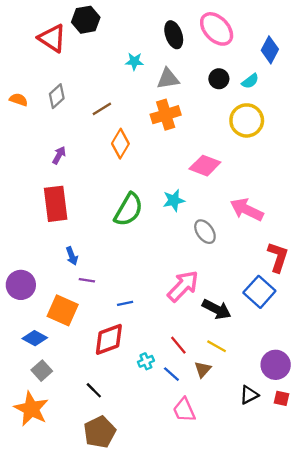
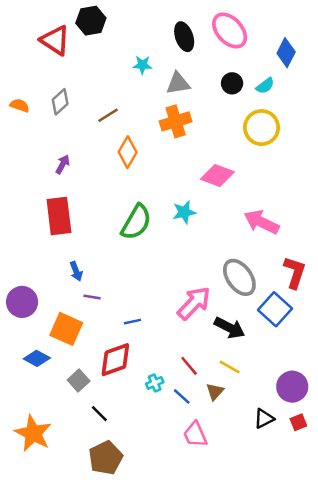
gray ellipse: (205, 232) -> (239, 277), moved, size x1.4
gray square: (42, 371) -> (79, 381), moved
red square: (281, 398) -> (298, 422), turned -35

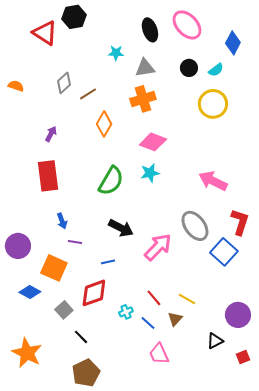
gray diamond: (60, 102) -> (64, 83), moved
pink diamond: (217, 175) -> (153, 142), moved
black arrow: (230, 328) -> (121, 228), moved
red square: (298, 422) -> (243, 357), moved

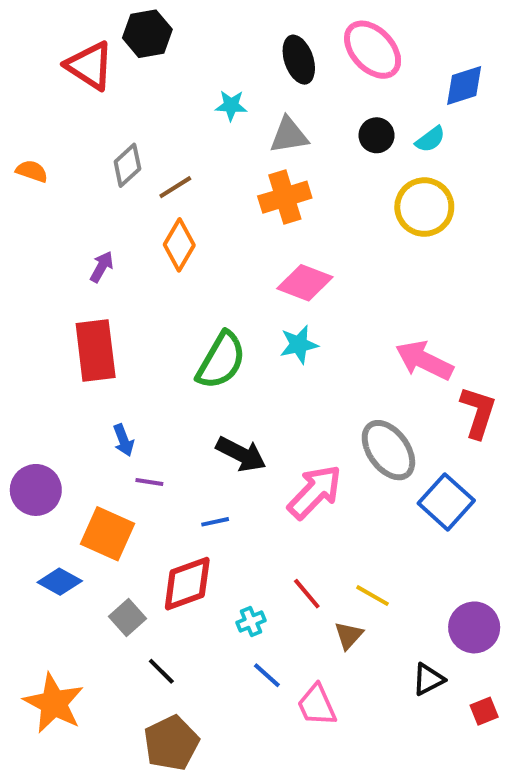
blue diamond: (233, 43) -> (464, 85), turned 45
orange diamond: (104, 124) -> (179, 245), moved
red L-shape: (240, 222) -> (478, 412), moved
blue line: (148, 323) -> (267, 675), moved

